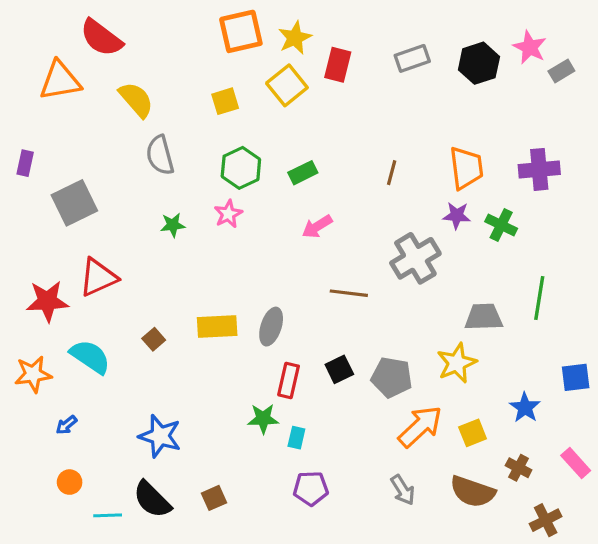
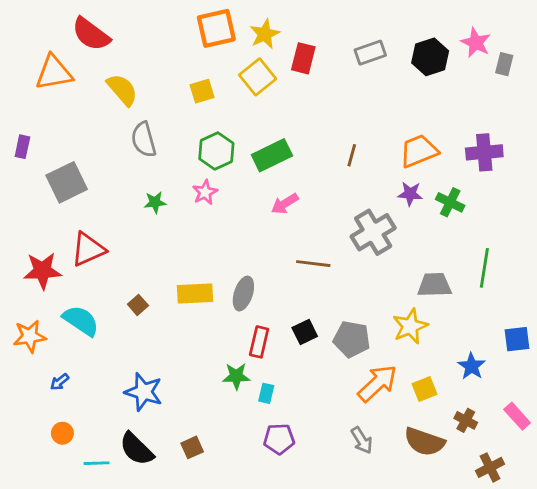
gray rectangle: (561, 71) -> (504, 64), turned -45
orange trapezoid: (466, 168) -> (419, 151), turned -105
green rectangle: (303, 173) -> (272, 155), size x1.5

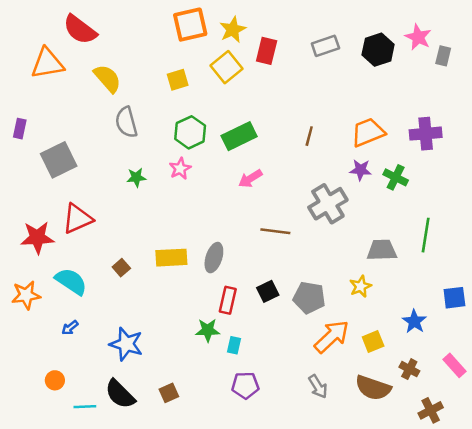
yellow star: (410, 326) -> (361, 286), size x0.7
blue arrow: (60, 382) -> (70, 328), moved

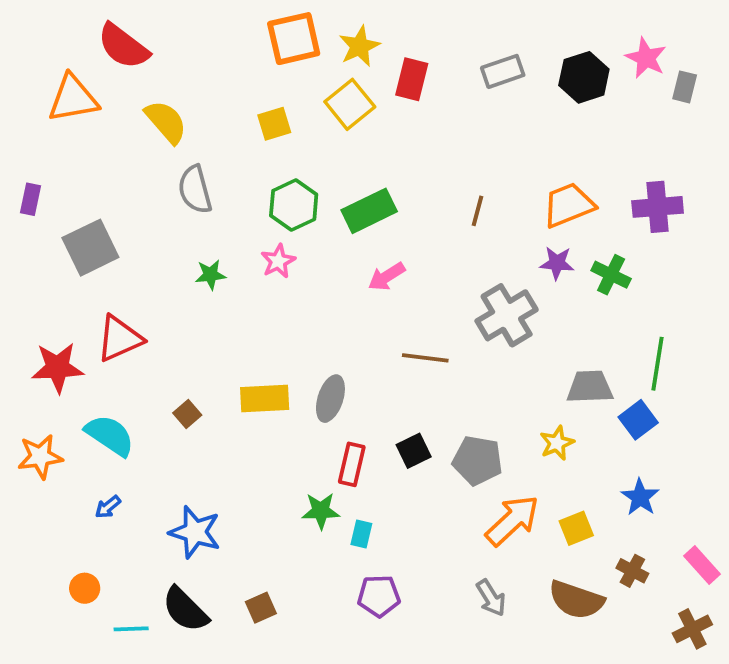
blue square: (454, 298) -> (638, 420), moved, turned -30
brown cross: (431, 410) -> (692, 629), moved

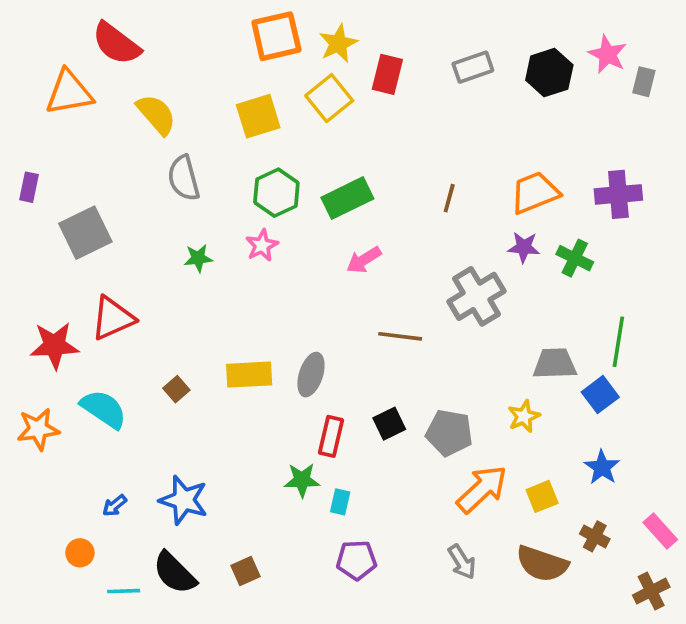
yellow square: (274, 124) -> (258, 116), size x1.4
blue arrow: (108, 507) -> (115, 506), moved

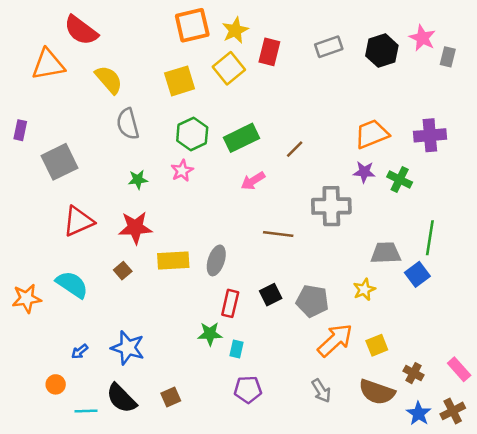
brown line: (449, 198) -> (295, 149), moved, turned 30
gray cross: (477, 296) -> (331, 206), turned 30
red star: (54, 345) -> (135, 228), moved
blue star: (602, 467) -> (419, 413), moved

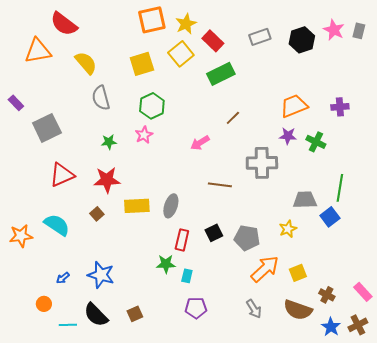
red rectangle: (269, 52) -> (213, 41), turned -60
gray rectangle: (448, 57) -> (359, 31), moved
purple rectangle: (20, 130) -> (16, 103), turned -56
purple cross: (430, 135) -> (340, 107), size x0.7
green rectangle: (242, 138) -> (221, 74), moved

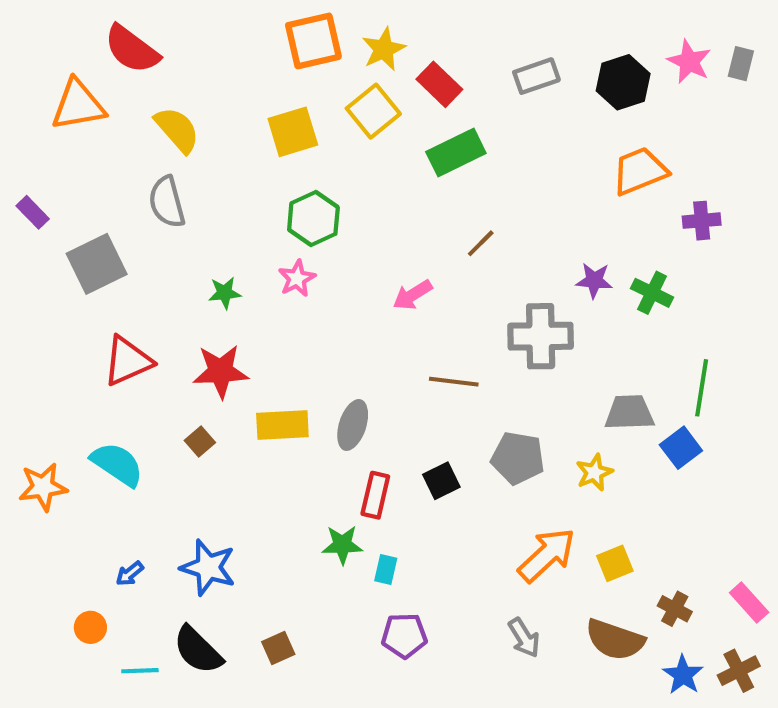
gray semicircle: (101, 98) -> (167, 202), moved
orange trapezoid: (294, 106) -> (640, 171), moved
gray pentagon: (247, 238) -> (518, 458), moved

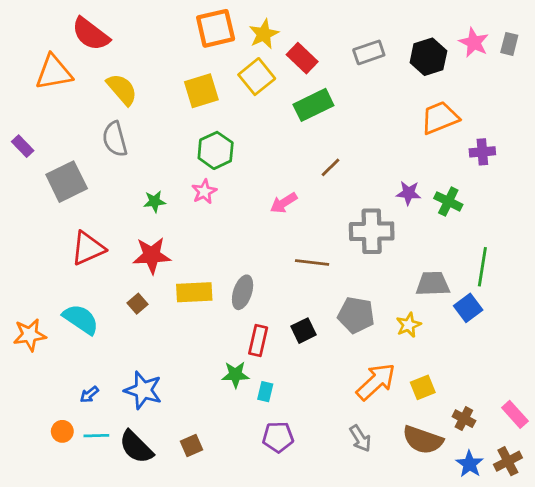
cyan line: (140, 671) -> (96, 436), moved

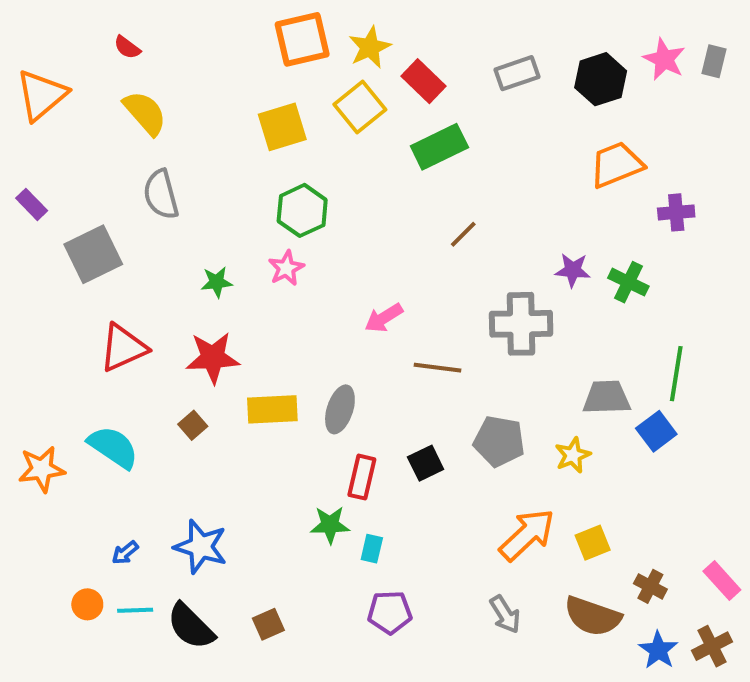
red semicircle: (91, 34) -> (127, 47), size x0.5
orange triangle: (54, 72) -> (42, 95), moved, turned -30
yellow semicircle: (122, 89) -> (145, 113), moved
pink arrow: (284, 203) -> (384, 318), moved

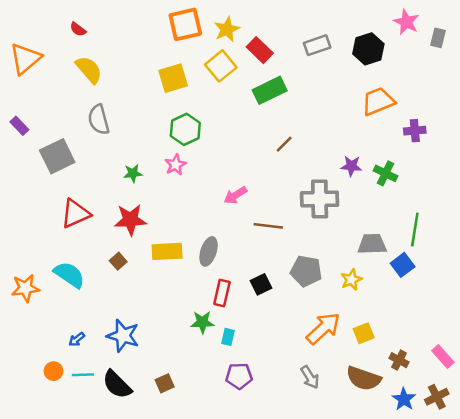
pink star: (664, 59) -> (406, 22), moved

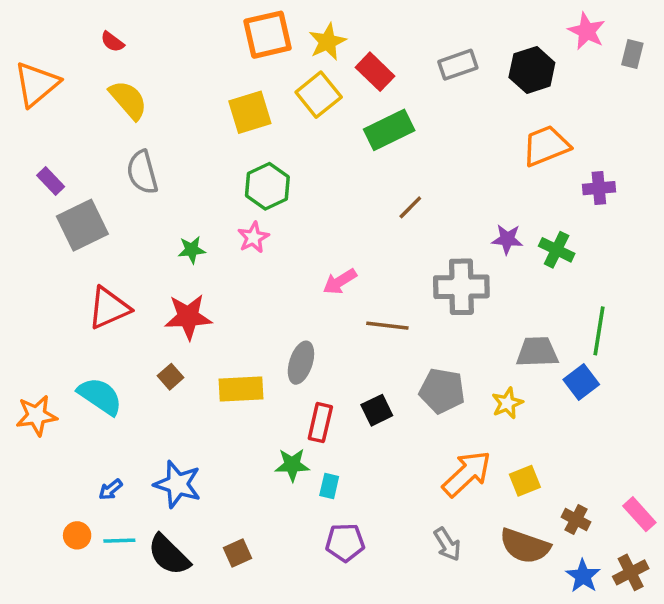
purple rectangle: (19, 126) -> (51, 181), moved
yellow rectangle: (167, 251) -> (241, 389), moved

